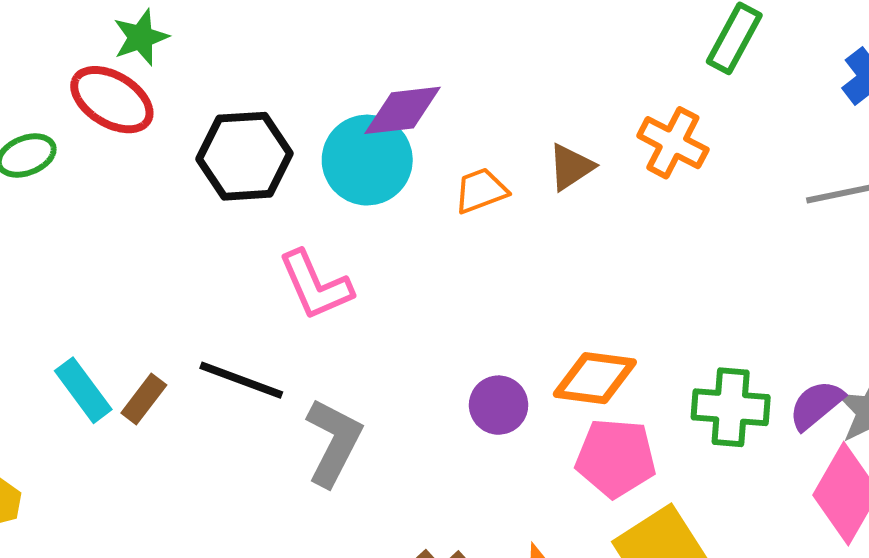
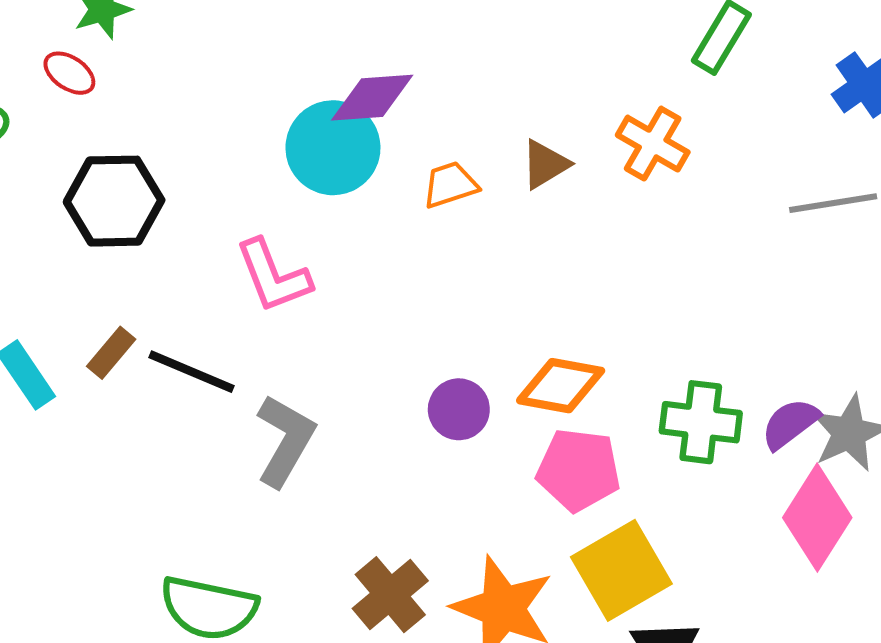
red ellipse: (112, 100) -> (69, 73), size x0.6
black hexagon: (245, 156) -> (114, 201), moved
brown rectangle: (144, 399) -> (111, 353), moved

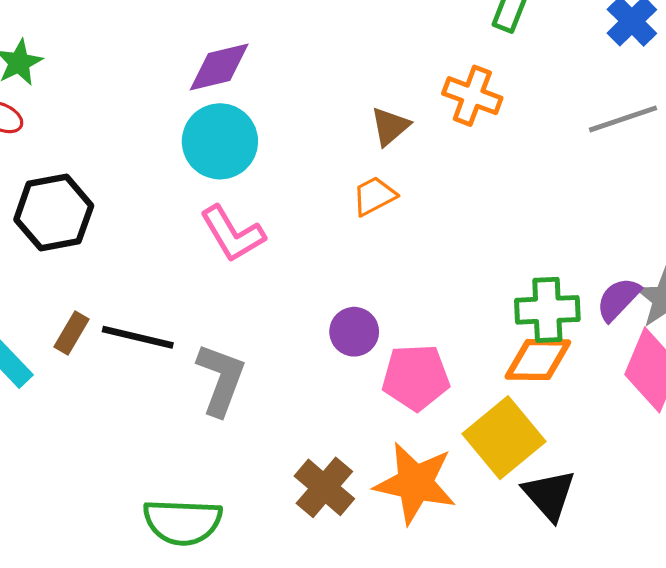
purple diamond: (372, 98) -> (219, 67), moved
orange trapezoid: (450, 185) -> (374, 196), moved
pink L-shape: (273, 276) -> (232, 234), moved
orange diamond: (561, 386) -> (538, 360), moved
pink pentagon: (579, 470) -> (416, 377), moved

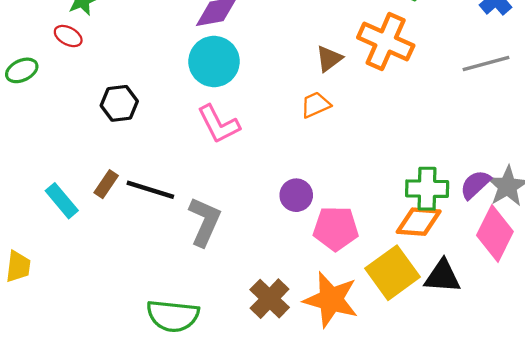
orange cross: (472, 96) -> (386, 42), size x1.4
black hexagon: (54, 213) -> (119, 103), moved, size x0.7
black triangle: (549, 495) -> (443, 276), moved, turned -48

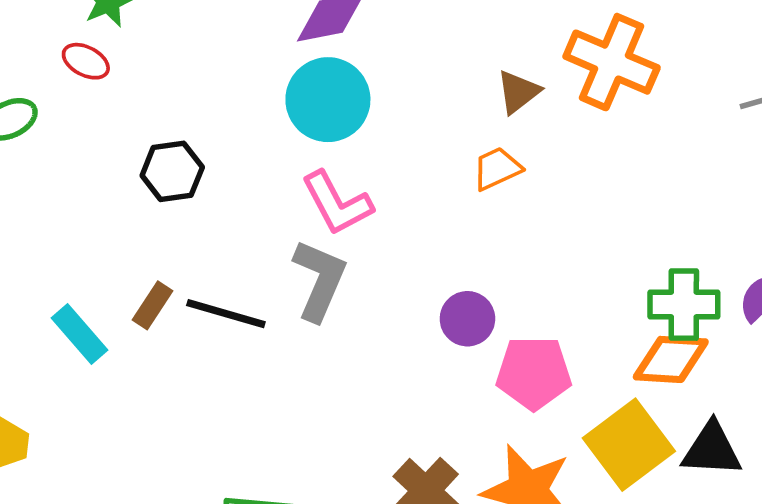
gray L-shape: (205, 222) -> (319, 280), moved

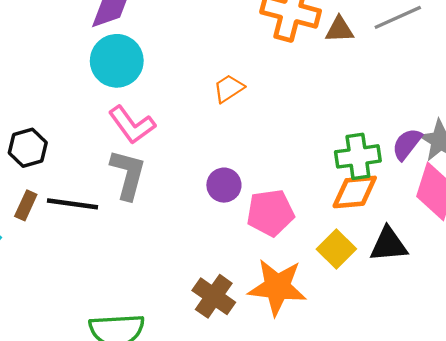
brown triangle: (518, 92) -> (339, 30), moved, turned 44
black hexagon: (172, 171) -> (28, 148), moved
yellow square: (629, 445) -> (336, 249), size x0.7

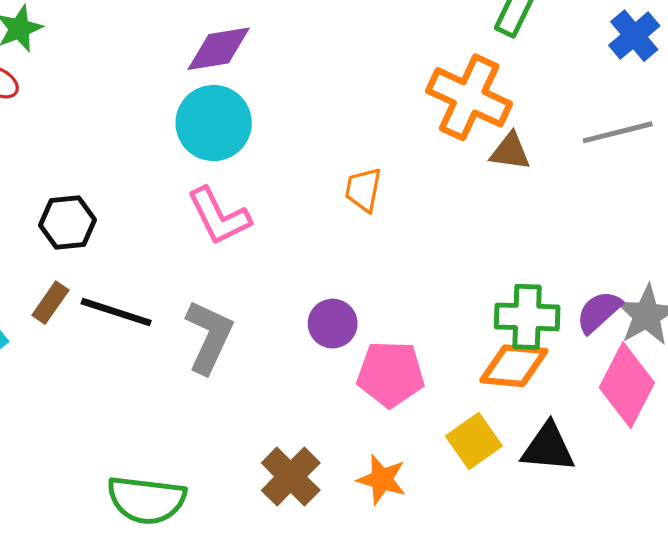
brown triangle: (339, 30) -> (510, 152), moved
orange trapezoid: (229, 88) -> (363, 190), turned -56
gray L-shape: (128, 174) -> (209, 337), moved
orange star: (277, 287) -> (382, 479), size x0.6

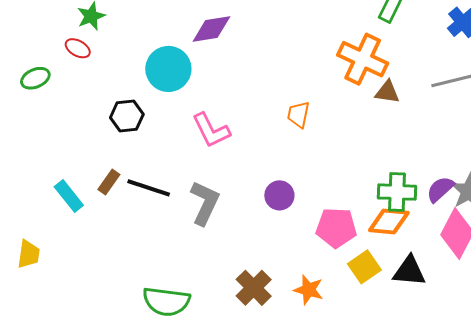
cyan circle: (214, 123) -> (168, 69), moved
black hexagon: (67, 223) -> (127, 116), moved
pink pentagon: (391, 374) -> (336, 228), moved

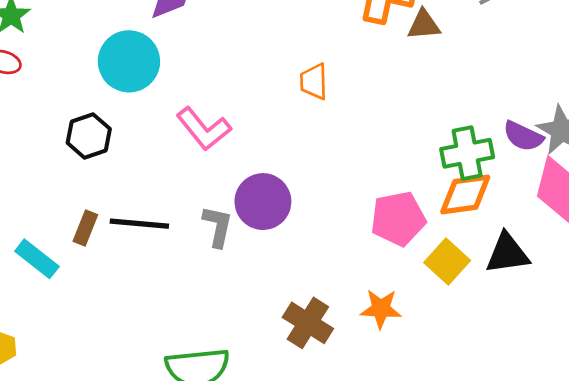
purple semicircle: (440, 189) -> (523, 136), turned -100
purple circle: (279, 195) -> (263, 202), moved, size x1.4
gray L-shape: (205, 203) -> (218, 226), size x0.7

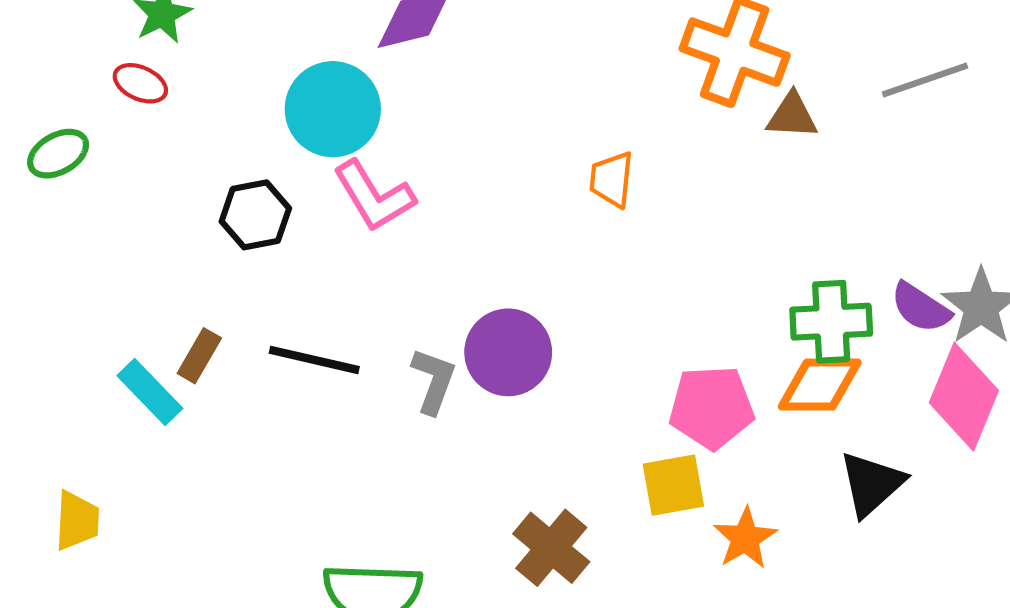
pink L-shape: (204, 129) -> (374, 196), moved
brown rectangle: (85, 228) -> (199, 356), moved
black triangle: (507, 253) -> (872, 484), turned -42
yellow square: (447, 261) -> (673, 485), moved, turned 30
orange star: (381, 309) -> (745, 538), moved, turned 30

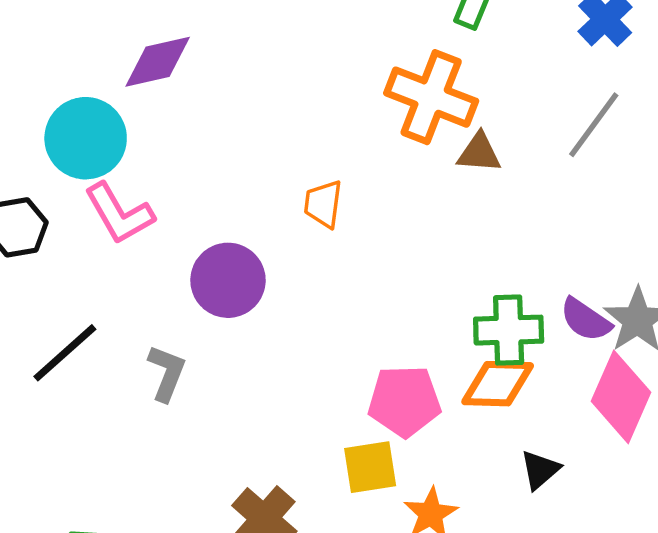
gray line: (925, 80) -> (594, 125), turned -36
purple circle: (508, 352) -> (228, 280), moved
black line: (314, 360) -> (65, 353), turned -56
black triangle: (872, 484) -> (540, 470), size x0.7

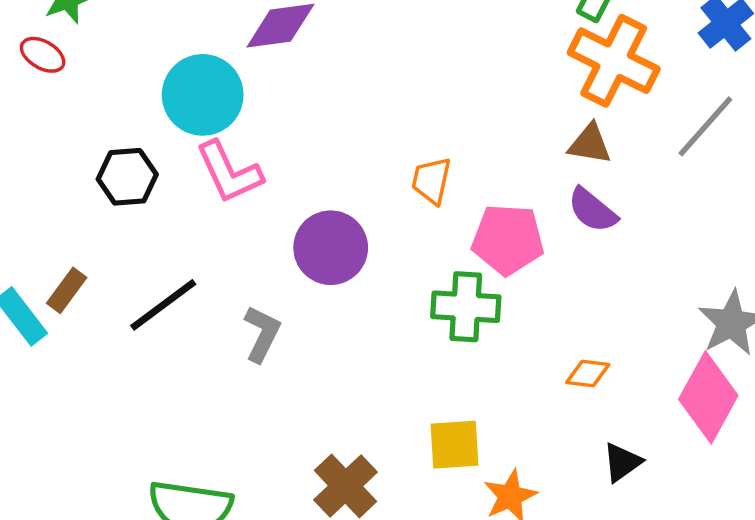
orange cross: (431, 97) -> (614, 61), moved
purple semicircle: (586, 320) -> (592, 210), moved
green cross: (509, 330) -> (466, 307), moved
orange diamond: (498, 384) -> (588, 373), size x0.6
pink pentagon: (404, 401) -> (508, 239), moved

